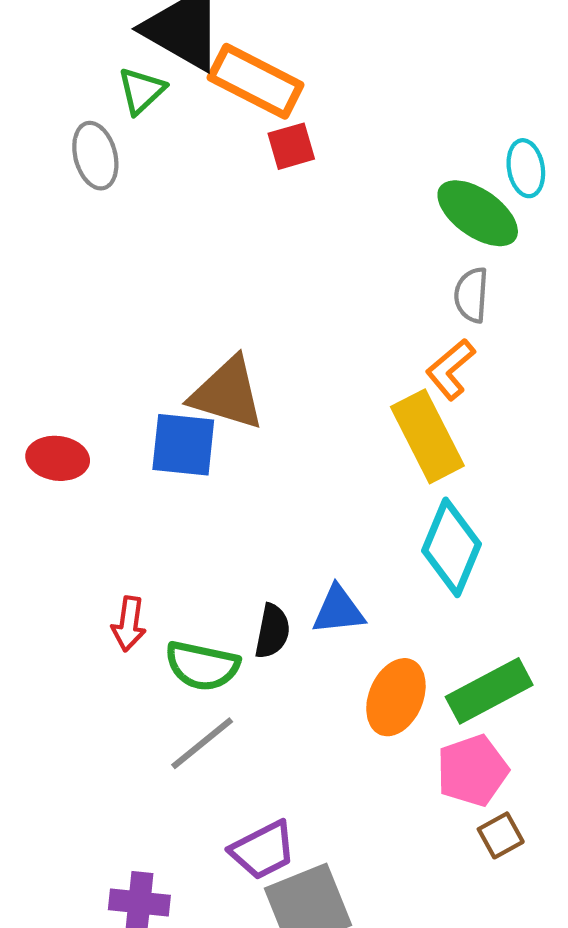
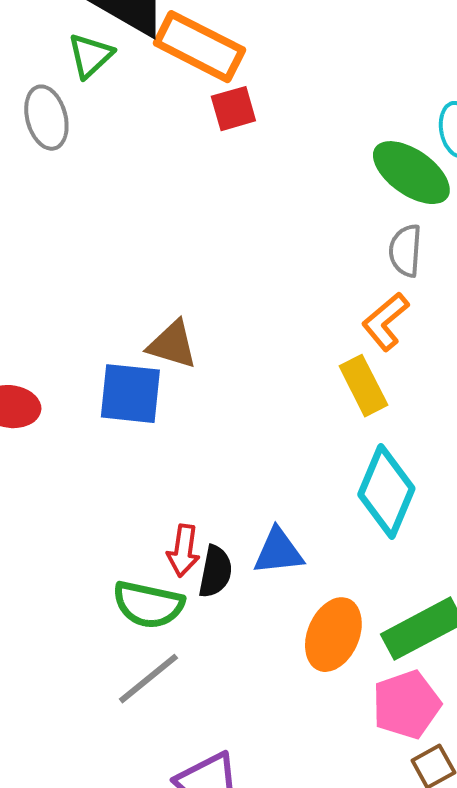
brown triangle: (227, 393) -> (172, 345), size x0.7
yellow rectangle: (427, 436) -> (363, 386), size x0.7
red arrow: (129, 624) -> (183, 551), moved

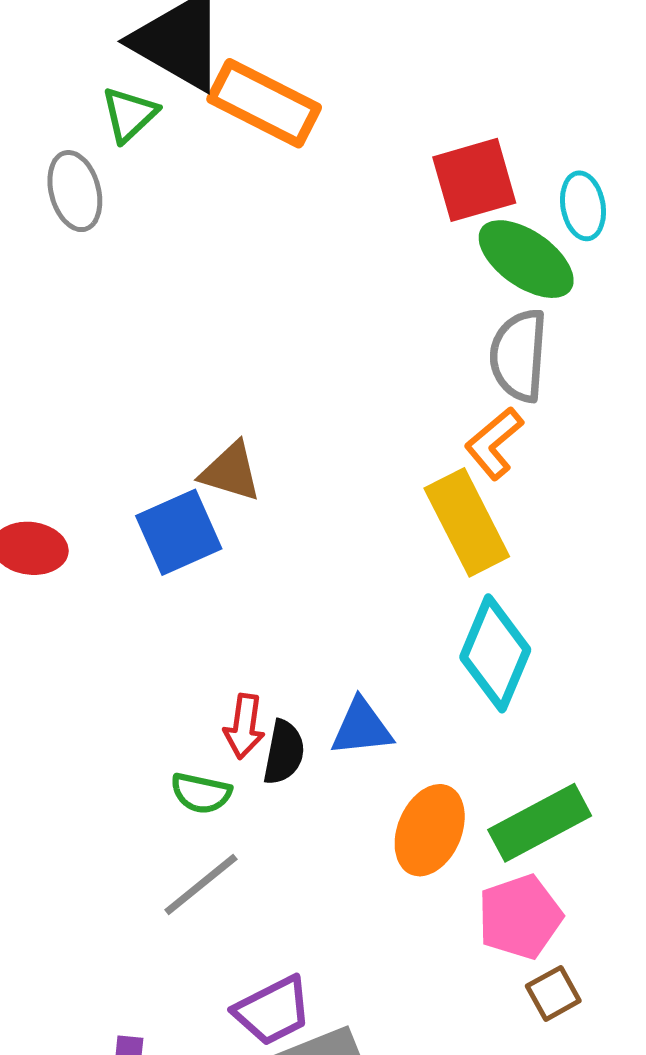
red square: (233, 109) -> (474, 180), moved, size x1.5
gray semicircle: (405, 251) -> (519, 355), size x1.4
yellow rectangle: (363, 386) -> (467, 522), size x1.4
blue square: (130, 394) -> (179, 532), turned -30
green semicircle: (148, 605) -> (201, 793), size x0.7

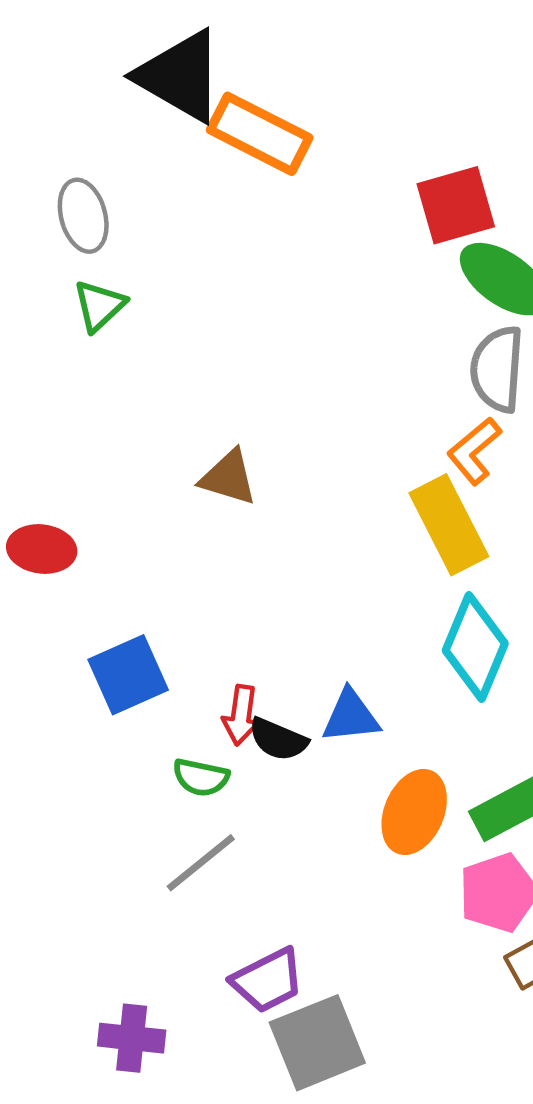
green triangle: (129, 114) -> (99, 306), moved
blue square: (179, 532) -> (128, 675), moved
black semicircle: (284, 752) -> (278, 739), turned 102

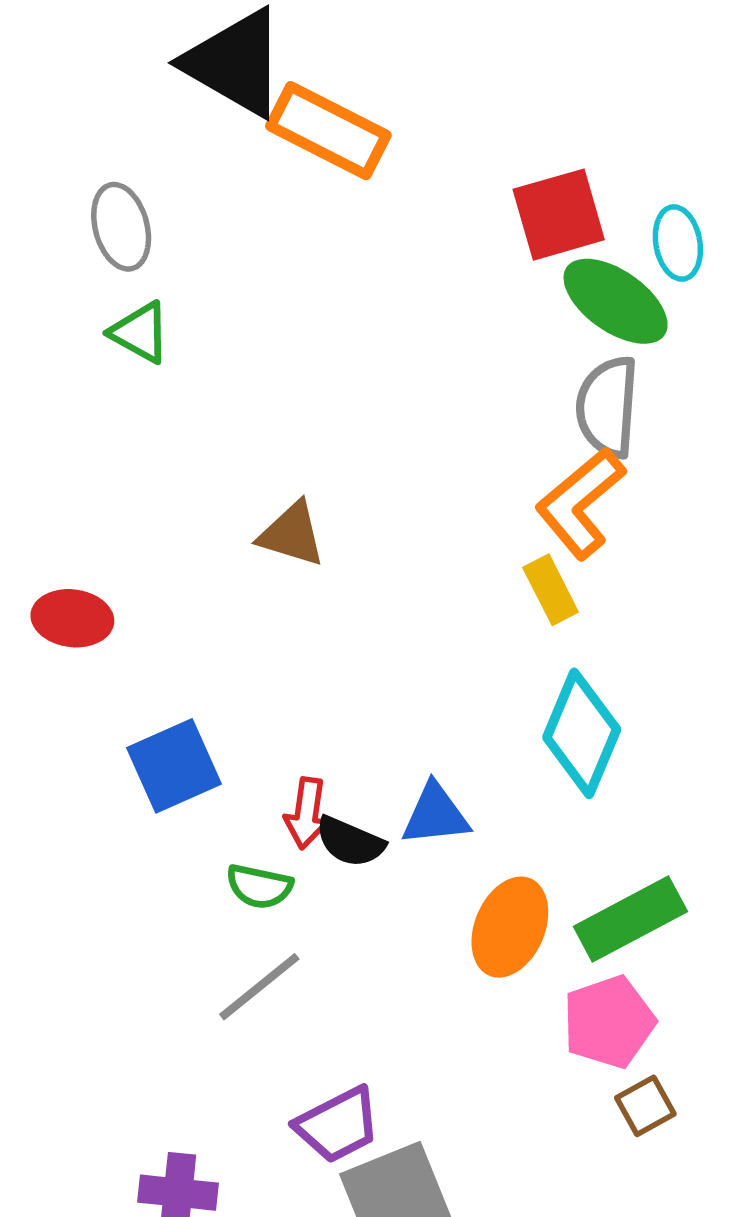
green triangle: (99, 306) -> (140, 332), turned -48
orange L-shape: (474, 451) -> (580, 503), size x1.4
yellow rectangle: (449, 525) -> (551, 590), size x0.6

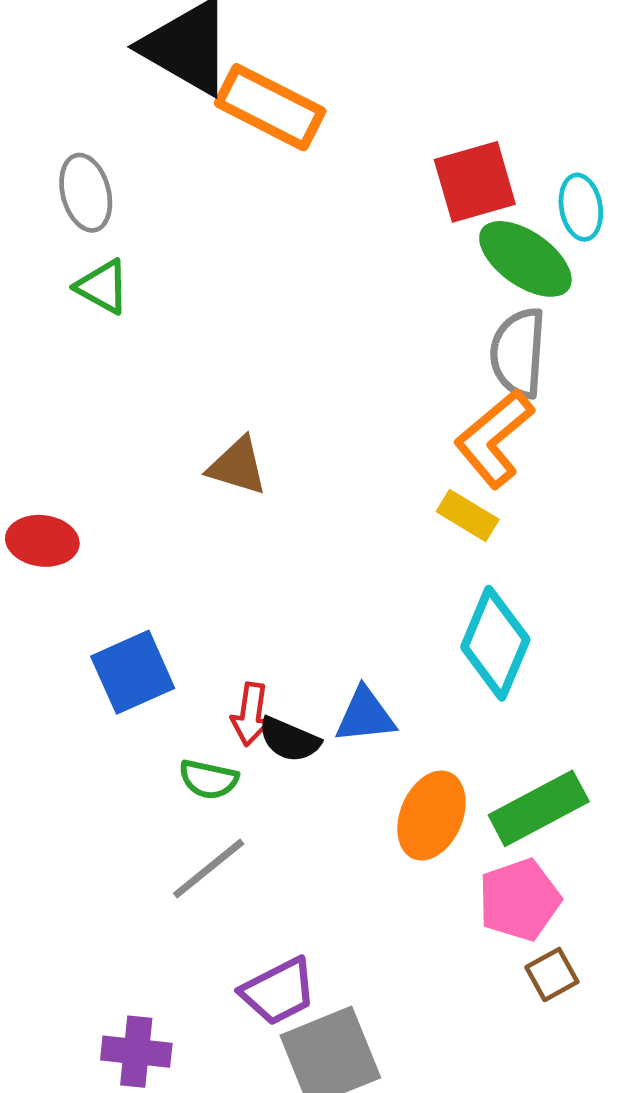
yellow rectangle: (551, 590) -> (468, 516), turned -32

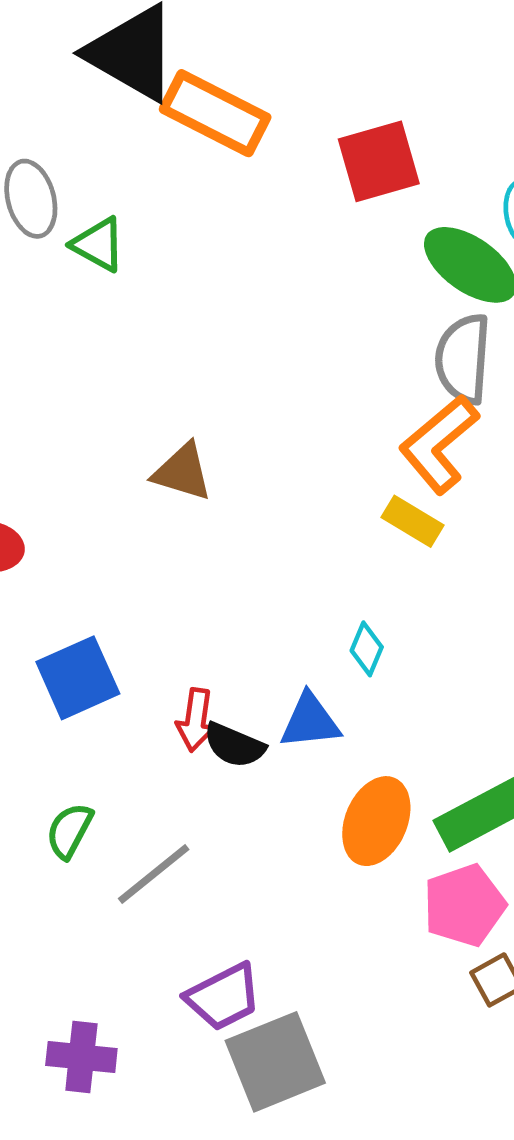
red square: (475, 182) -> (379, 161), moved
green triangle: (103, 287) -> (98, 244), moved
cyan diamond: (495, 643) -> (367, 649), moved, size x0.5
green semicircle: (209, 779) -> (69, 831), moved, turned 106

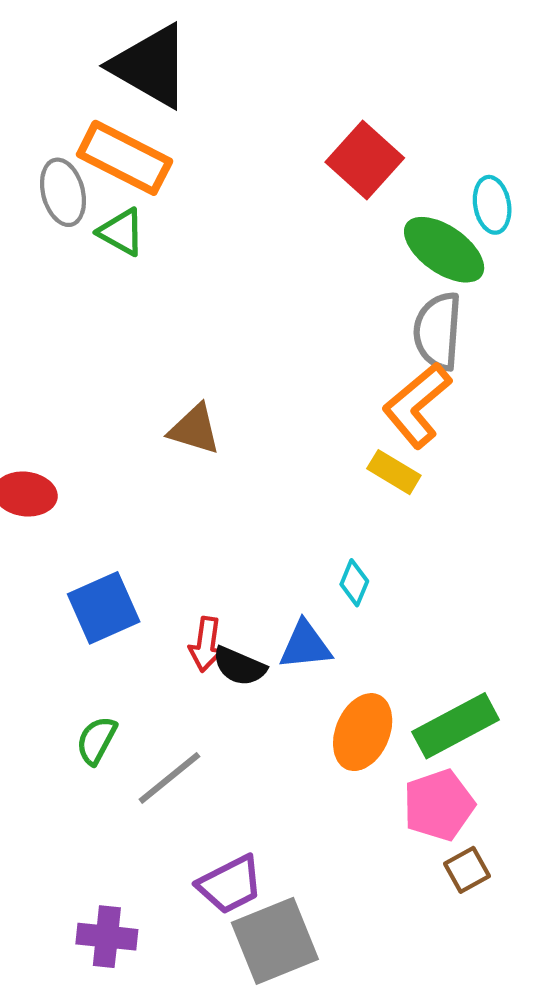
orange rectangle: (215, 113) -> (125, 158), moved
red square: (379, 161) -> (365, 160), turned -32

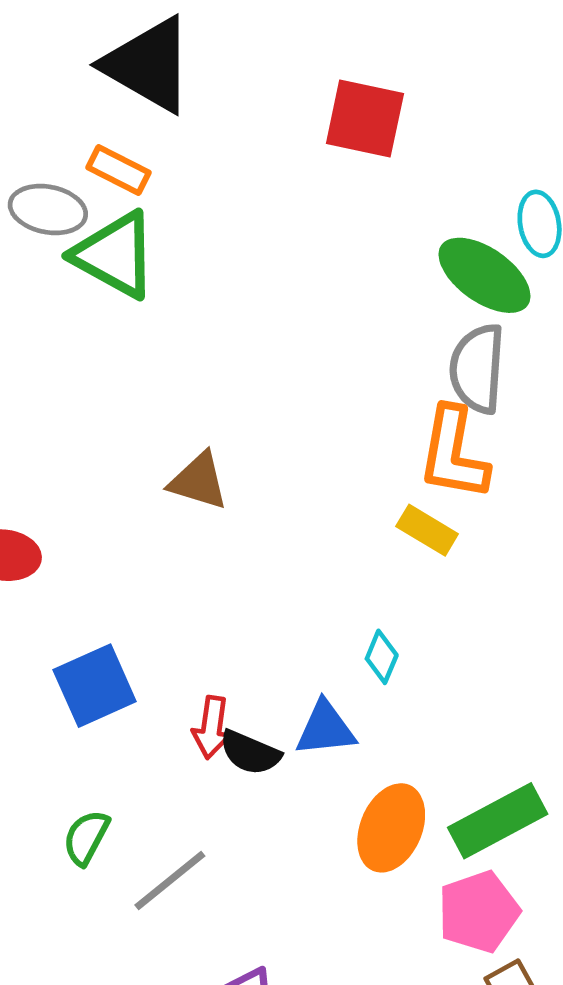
orange rectangle: (125, 158) -> (118, 170), size x0.6
red square: (365, 160) -> (365, 119), moved, turned -30
gray ellipse: (63, 192) -> (48, 209), turned -64
green triangle: (121, 232) -> (115, 255), size x1.6
orange L-shape: (417, 405) -> (453, 454), turned -40

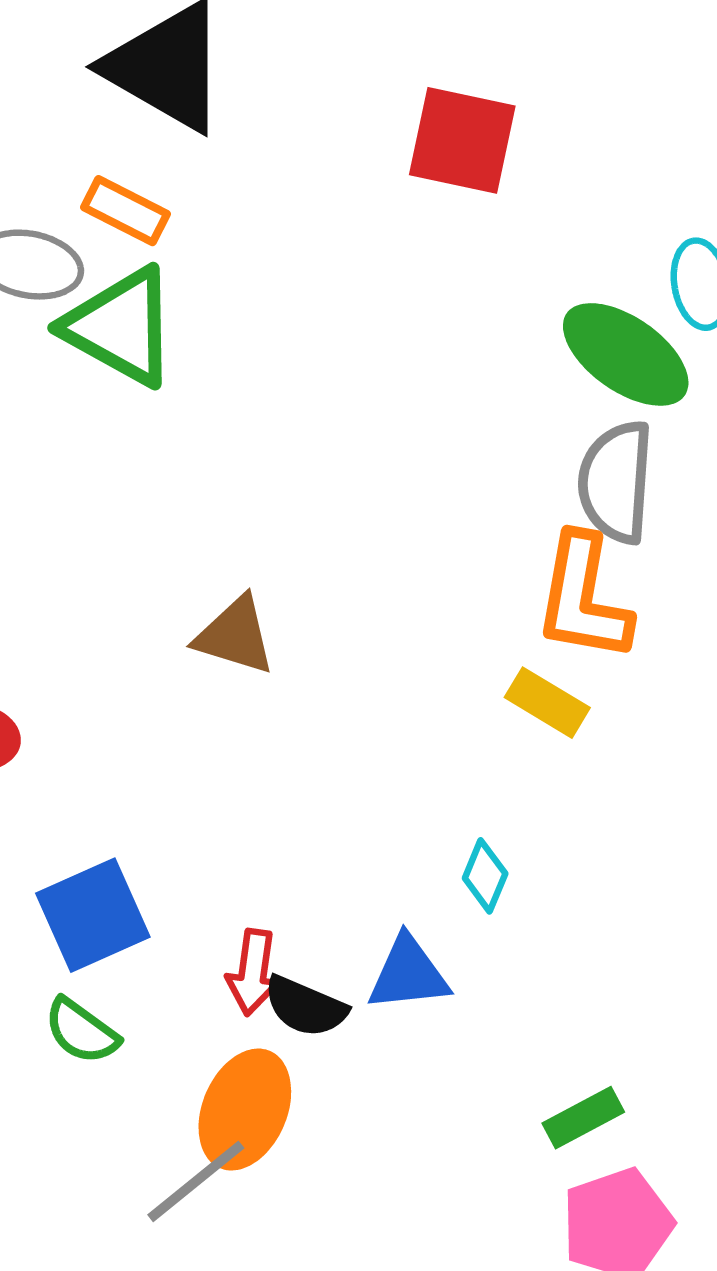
green rectangle: (498, 821) -> (583, 1118), moved, size x0.6
orange ellipse: (391, 828) -> (245, 1110), moved
green semicircle: (86, 837) -> (81, 1031), moved, turned -82

